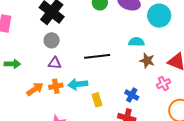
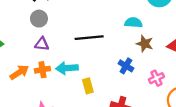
pink cross: (163, 84) -> (156, 78), moved
blue cross: (132, 95) -> (126, 66), moved

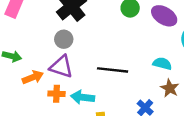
purple triangle: (42, 44) -> (61, 67), size x1.5
orange arrow: (19, 72) -> (33, 77), moved

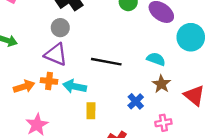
orange arrow: (33, 77) -> (24, 86), moved

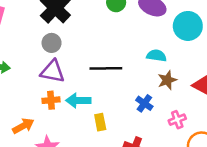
brown star: (161, 84) -> (167, 80), turned 30
orange arrow: (24, 86) -> (23, 126), moved

